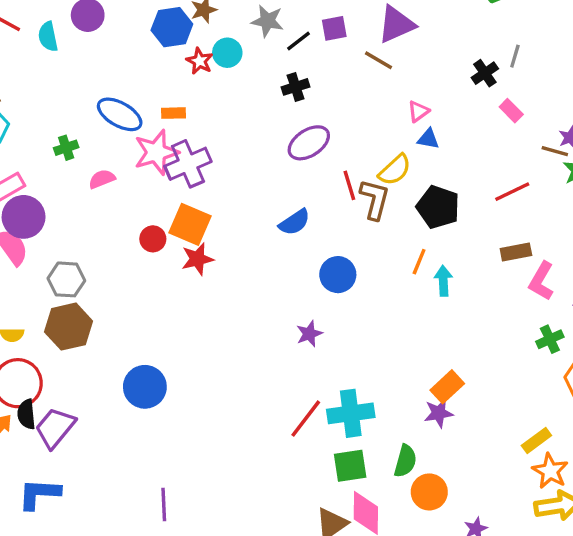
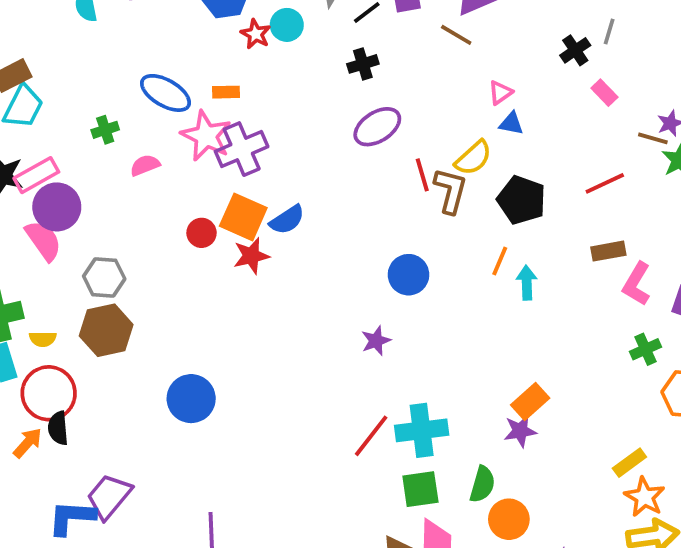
pink star: (156, 152) -> (206, 136), turned -30
blue semicircle: (295, 222) -> (287, 220), moved
purple trapezoid: (55, 428) -> (109, 496), moved

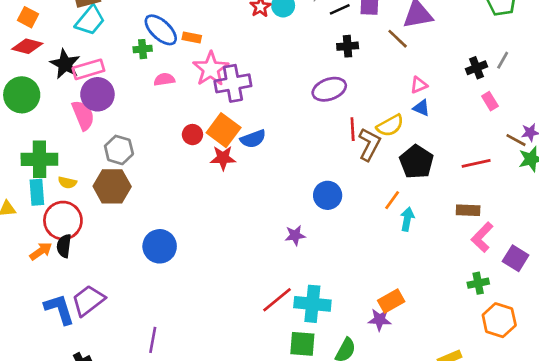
black cross: (363, 64) -> (348, 46), moved
orange rectangle: (226, 92) -> (192, 37), moved
blue ellipse: (165, 93) -> (161, 30), moved
blue L-shape: (72, 518) -> (59, 309), turned 56

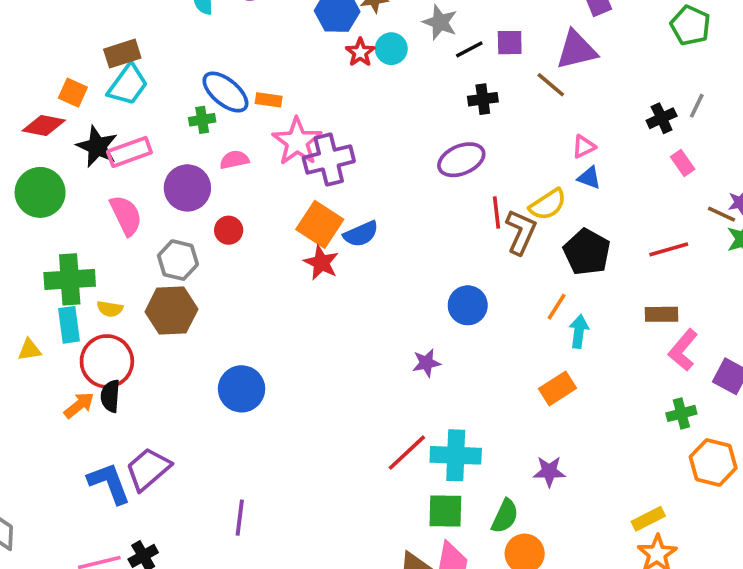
orange square: (28, 17) -> (73, 93), moved
purple circle: (97, 94) -> (187, 188), moved
red circle: (192, 135) -> (229, 230), moved
red star: (223, 158) -> (321, 263), turned 30
orange rectangle: (391, 301) -> (557, 388), moved

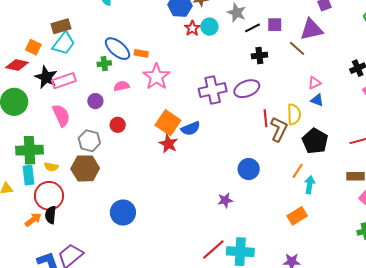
purple cross: (329, 160) -> (213, 90), moved
purple circle: (187, 188) -> (95, 101), size x0.6
yellow semicircle: (548, 204) -> (294, 114), turned -60

